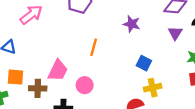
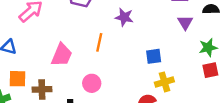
purple star: (132, 24) -> (124, 17), moved
blue square: (144, 63) -> (154, 56), turned -32
pink trapezoid: (58, 71) -> (62, 55), moved

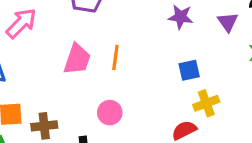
purple star: (124, 17) -> (181, 17), moved
pink trapezoid: (62, 55) -> (77, 59), moved

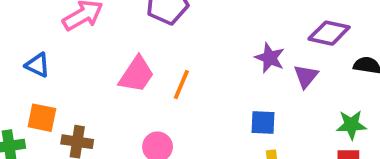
purple triangle: (228, 22) -> (306, 76), moved

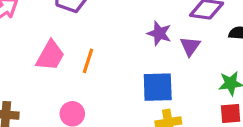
blue square: (263, 122) -> (158, 87), size x1.5

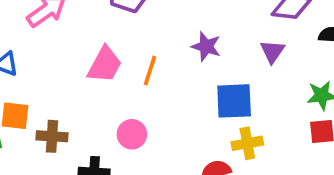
purple star: (159, 33) -> (206, 46), moved

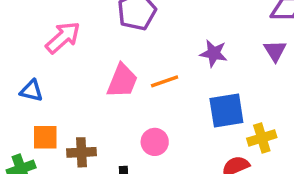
orange line: (150, 71) -> (165, 81), turned 60
blue square: (234, 101) -> (226, 111), moved

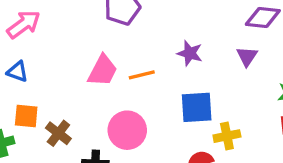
pink arrow: (63, 37) -> (24, 24), moved
pink circle: (155, 142) -> (127, 130), size x1.5
brown cross: (81, 152) -> (58, 133), turned 35

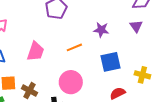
pink trapezoid: (103, 71) -> (36, 51), moved
yellow cross: (227, 136) -> (142, 75), moved, turned 35

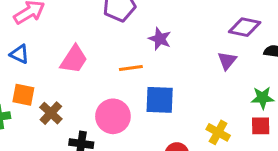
purple star: (101, 30) -> (160, 39), moved
blue square: (110, 62) -> (160, 100), moved

